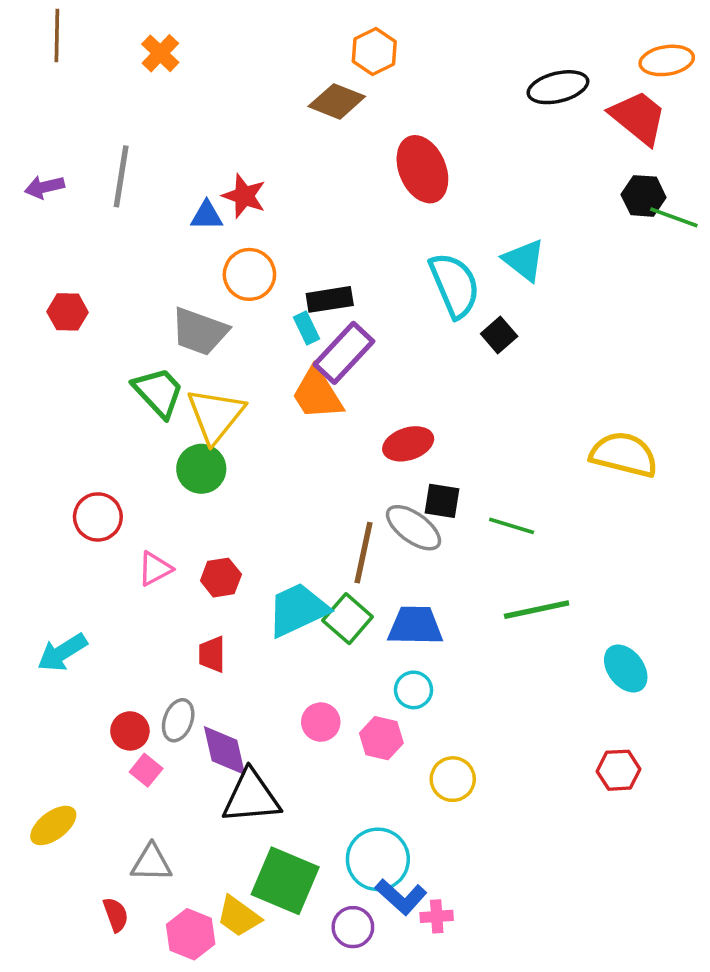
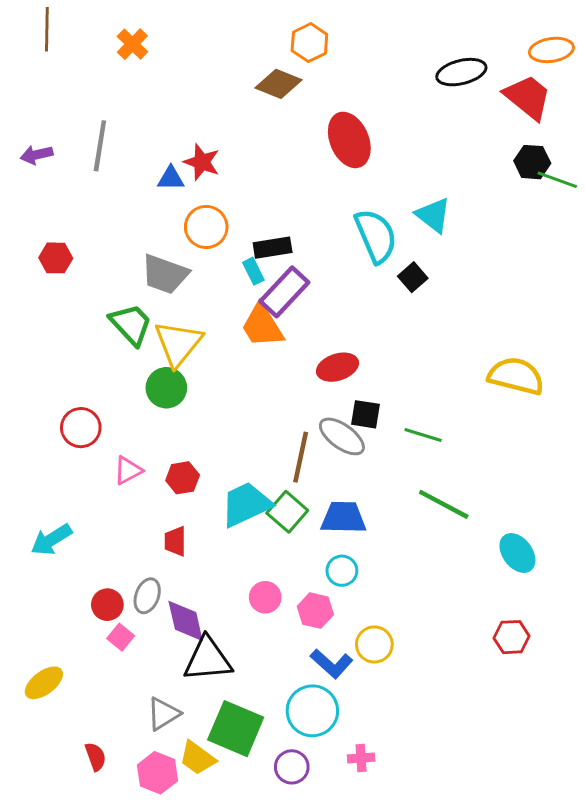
green line: (537, 610) -> (444, 504), turned 40
gray triangle: (151, 863) -> (163, 714), moved, turned -33
blue L-shape: (401, 897) -> (332, 664), moved

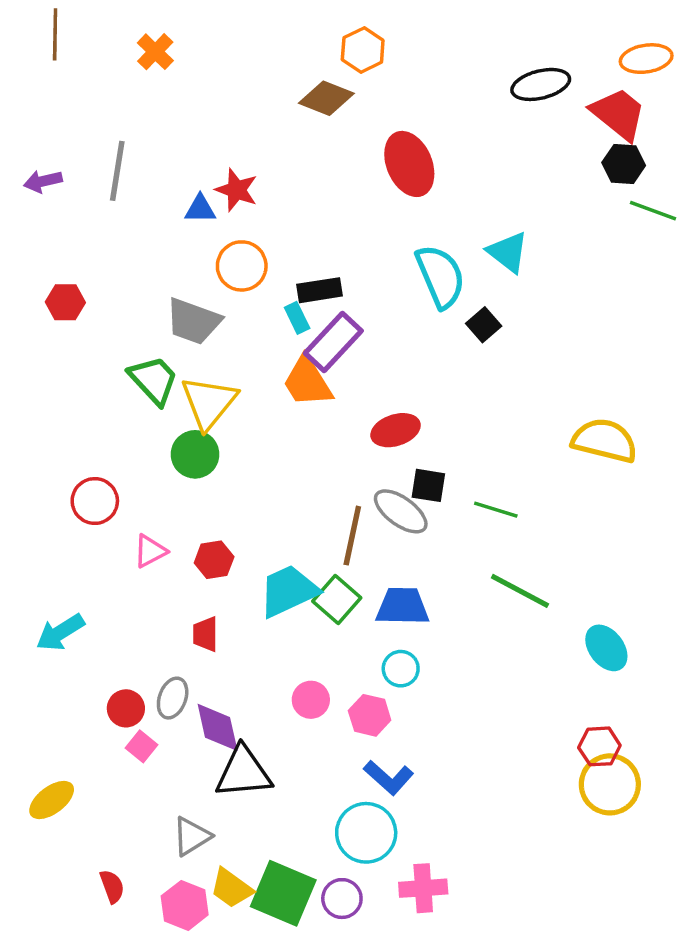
black hexagon: (532, 162) -> (624, 164), moved
yellow circle: (374, 644) -> (610, 784), moved, size x1.4
green square: (236, 729) -> (283, 893), moved
pink cross: (361, 758) -> (423, 888), size x1.5

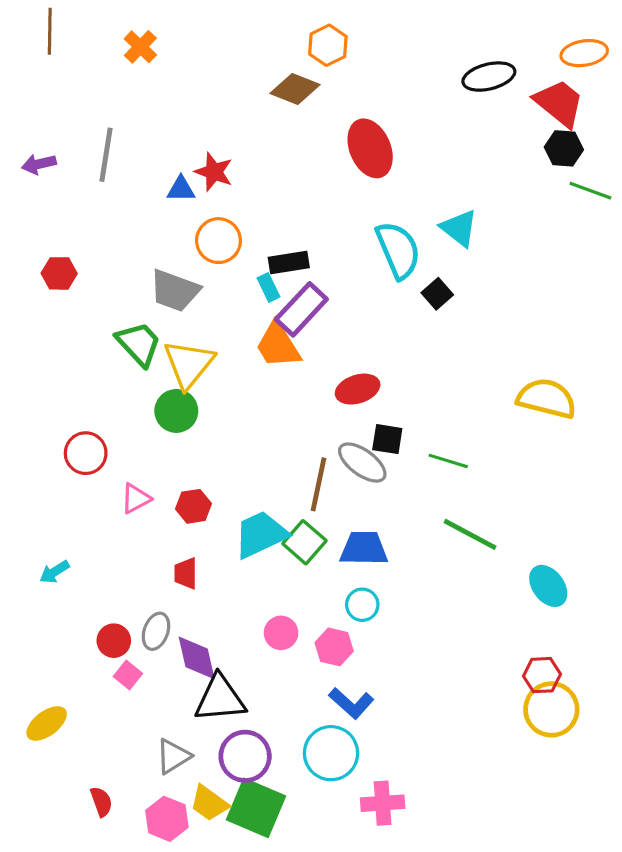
cyan arrow: (60, 632) -> (54, 572), size x0.7
purple circle: (342, 899) -> (245, 756), moved, size x1.4

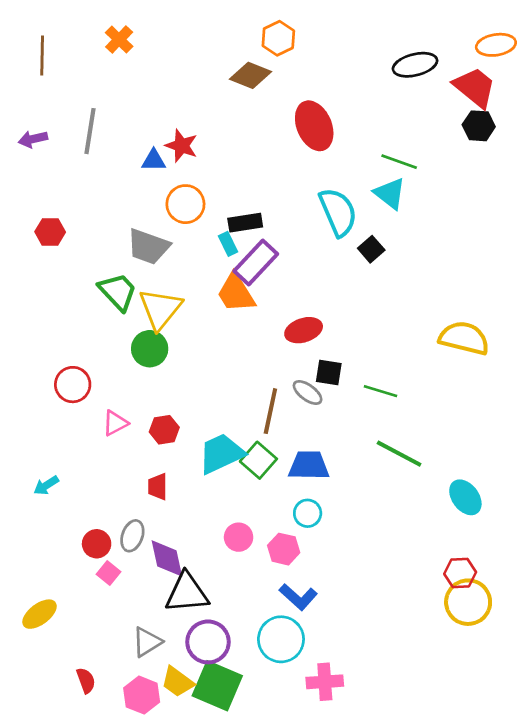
brown line: (50, 31) -> (42, 55), moved
green line: (590, 191) -> (399, 162), moved
gray ellipse: (362, 463) -> (308, 392), size x0.7

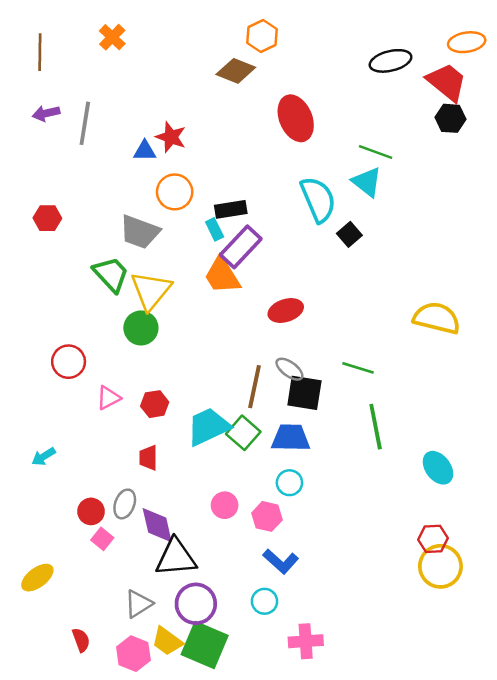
purple arrow: (33, 139) -> (46, 113), moved
black square: (329, 373) -> (304, 393), moved, size x1.4
green line: (399, 454) -> (376, 427), turned 51
cyan circle: (281, 639) -> (264, 601), size x0.6

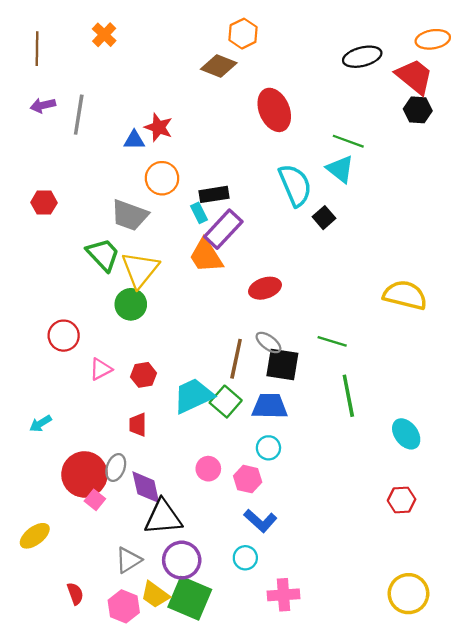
red circle: (91, 511) -> (84, 474), size x1.8
yellow circle: (440, 566) -> (408, 594), moved

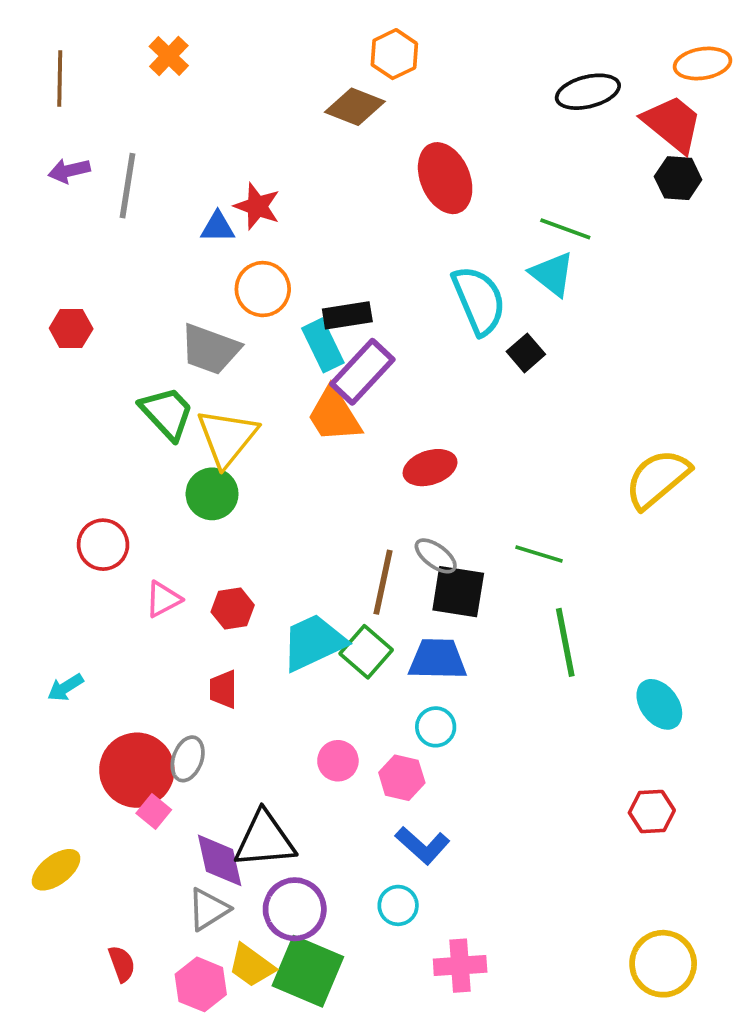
cyan rectangle: (199, 213) -> (323, 345), size x1.5
yellow semicircle: (405, 295) -> (657, 479), turned -54
purple diamond: (146, 487) -> (220, 860), moved

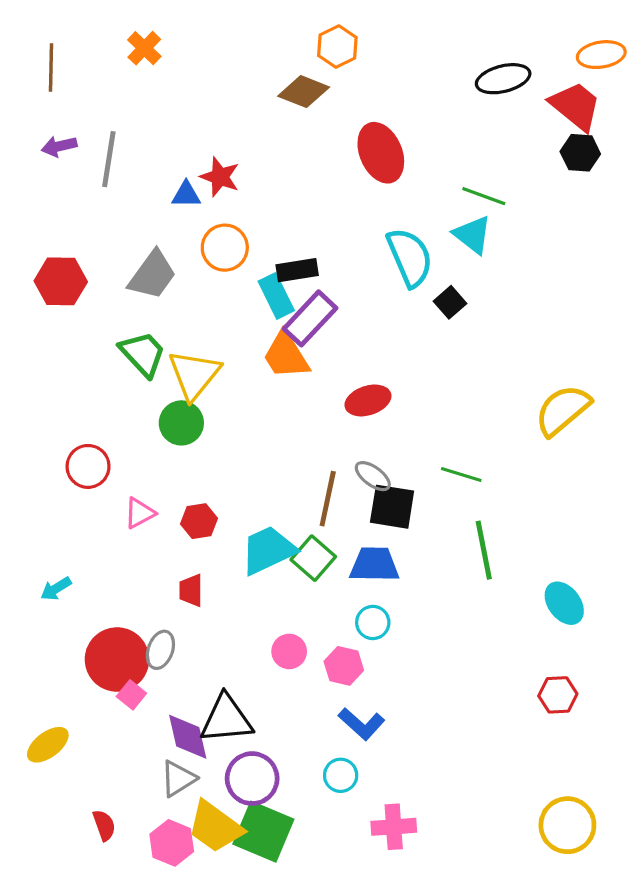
red hexagon: (71, 328) -> (61, 281), size x1.4
gray trapezoid: (210, 349) -> (152, 275), moved, turned -74
yellow trapezoid: (251, 966) -> (215, 827), size x1.4

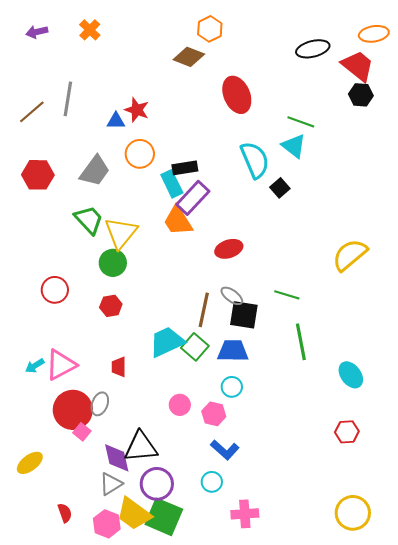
brown line: (51, 67) -> (32, 112), moved, turned 48
purple arrow: (59, 146) -> (37, 32), moved
pink triangle: (140, 513) -> (61, 365), moved, size x1.6
red hexagon: (199, 521) -> (111, 306), moved

